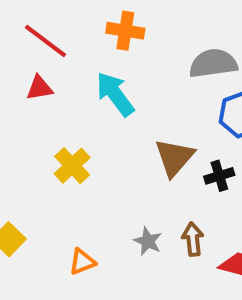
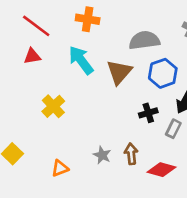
brown triangle: (174, 157) -> (119, 72), moved

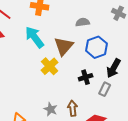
gray semicircle: (144, 40) -> (83, 22), size x0.6
yellow cross: (53, 106) -> (50, 66), moved

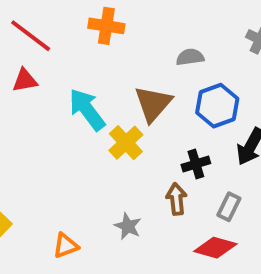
cyan arrow: (35, 37) -> (87, 110), moved
gray rectangle: (105, 89) -> (229, 207), moved
brown arrow: (73, 108) -> (176, 199), moved

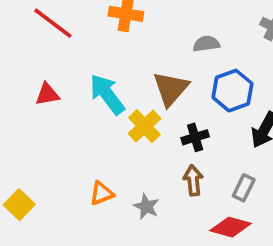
red triangle: (25, 80) -> (47, 94), moved
black cross: (196, 164) -> (195, 137), moved
orange triangle: (66, 246) -> (102, 193), moved

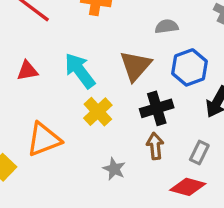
yellow cross: (145, 126) -> (98, 112), moved
black cross: (195, 137) -> (157, 108), size x1.4
orange triangle: (102, 193) -> (44, 139), moved, size x1.6

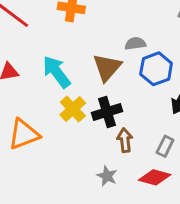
gray semicircle: (167, 26) -> (135, 44), moved
black cross: (157, 108) -> (107, 112), moved
gray star: (114, 169) -> (107, 176), moved

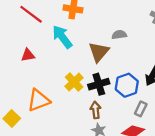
blue hexagon: (156, 69) -> (127, 85), moved
cyan arrow: (56, 72) -> (62, 37), moved
brown arrow: (125, 140) -> (96, 110), moved

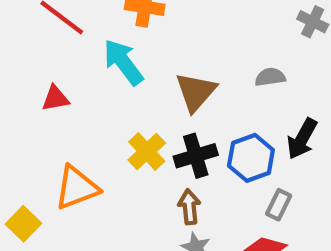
gray semicircle: (119, 35) -> (270, 77), moved

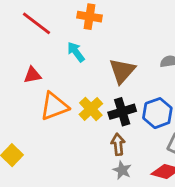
cyan arrow: (123, 62) -> (76, 52), size x0.7
orange triangle: (77, 188) -> (54, 106), moved

